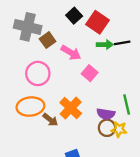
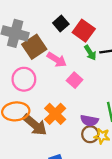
brown square: (48, 40) -> (34, 47), size x1.5
green arrow: (105, 45) -> (90, 53), turned 56
brown arrow: (50, 120) -> (35, 125), size x1.6

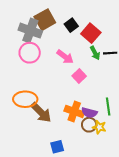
brown square: (34, 47) -> (45, 20), moved
pink circle: (24, 79) -> (30, 53), moved
orange cross: (55, 114) -> (74, 111), moved, turned -30

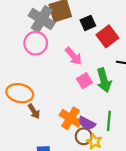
green arrow: (95, 53) -> (104, 80), moved, size x1.5
brown arrow: (41, 112) -> (34, 111), size x0.6

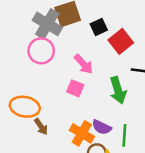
pink square: (84, 81) -> (75, 88), moved, turned -35
purple semicircle: (87, 123) -> (102, 127), moved

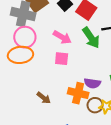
green arrow: (118, 90) -> (91, 38), moved
orange ellipse: (25, 107) -> (20, 55), moved

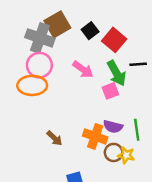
pink square: (62, 59) -> (110, 91), moved, turned -32

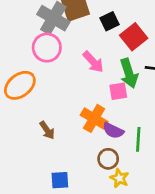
orange ellipse: (32, 85) -> (20, 85), moved, turned -48
orange cross: (95, 136) -> (94, 118), moved
yellow star: (126, 155) -> (119, 178), moved

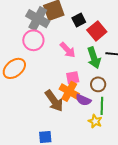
pink square: (118, 91) -> (73, 78), moved
brown arrow: (47, 130) -> (54, 101), moved, size x1.6
brown circle: (108, 159) -> (98, 84), moved
yellow star: (119, 178) -> (95, 121), moved

